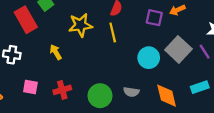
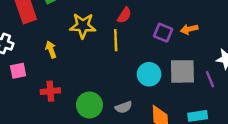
gray square: (178, 49) -> (182, 71), turned 35
pink square: (30, 87) -> (18, 71), moved, turned -32
gray semicircle: (131, 92) -> (124, 107), turned -40

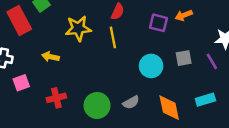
yellow arrow: (51, 50) -> (50, 57), turned -49
gray square: (182, 71) -> (184, 58), size x0.6

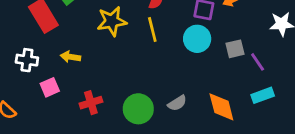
yellow arrow: (50, 57) -> (70, 57), moved
purple line: (212, 61) -> (258, 62), moved
cyan circle: (151, 66) -> (197, 39), moved

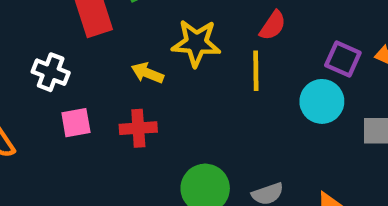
yellow arrow: (70, 57) -> (147, 73), moved
red cross: (91, 103) -> (138, 128), moved

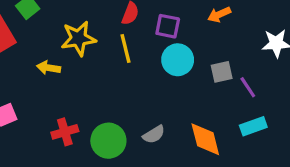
purple square: (343, 59) -> (168, 26), moved
red cross: (138, 128) -> (65, 132), moved

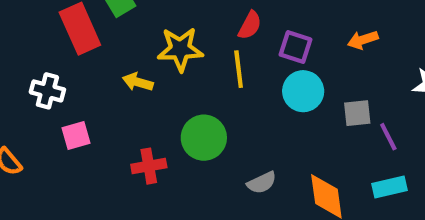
green circle: (108, 141) -> (204, 138), moved

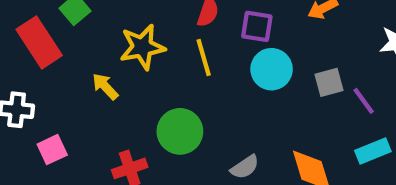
yellow arrow: (138, 82) -> (105, 86), turned 40

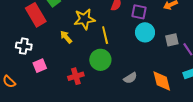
yellow line: (204, 57) -> (105, 35), moved

